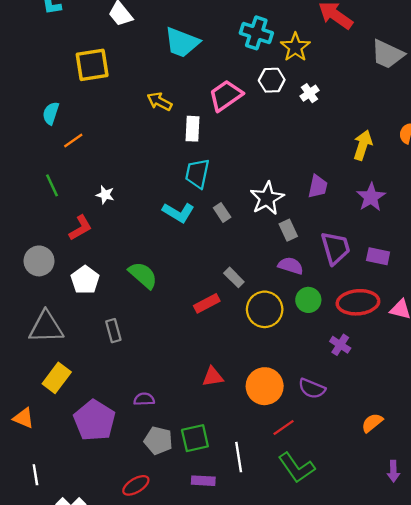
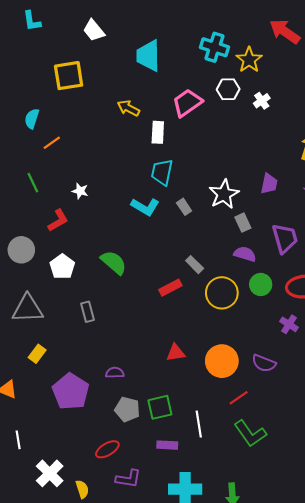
cyan trapezoid: (182, 42) -> (148, 56), turned 68
yellow rectangle: (57, 378) -> (37, 354), size x0.7

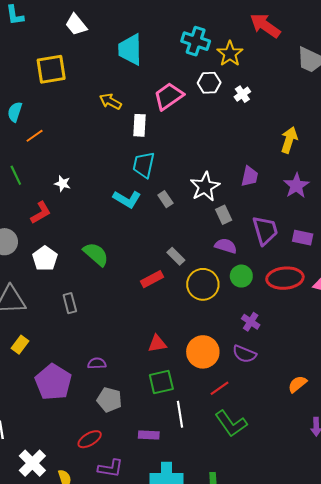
purple cross: (289, 324) -> (251, 322), moved
green square: (160, 407) -> (161, 382), moved

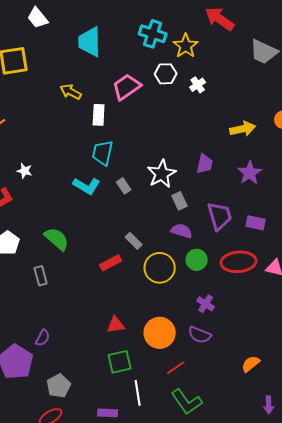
yellow arrow: (289, 140) -> (243, 129), turned 60
gray rectangle: (70, 303) -> (41, 276), moved
purple semicircle: (97, 363) -> (43, 338), moved, turned 120
gray pentagon: (109, 400) -> (59, 386), moved, turned 30

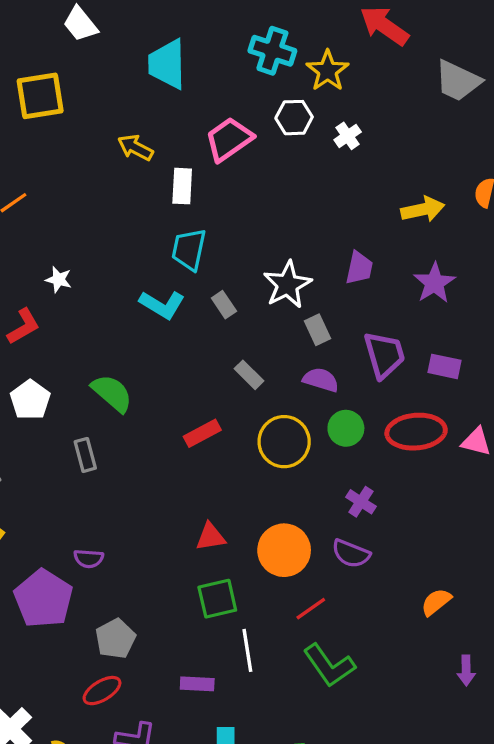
gray rectangle: (134, 241) -> (249, 375), moved
purple semicircle: (43, 338) -> (89, 559), turned 66

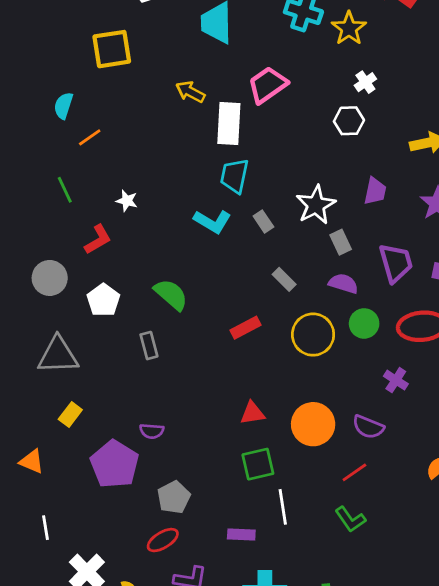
white hexagon: (294, 118) -> (349, 121), moved
white rectangle: (182, 186) -> (229, 124), size x1.4
purple cross: (361, 502) -> (396, 380), moved
red line: (311, 609) -> (354, 472), moved
green L-shape: (329, 665) -> (350, 519), size x0.7

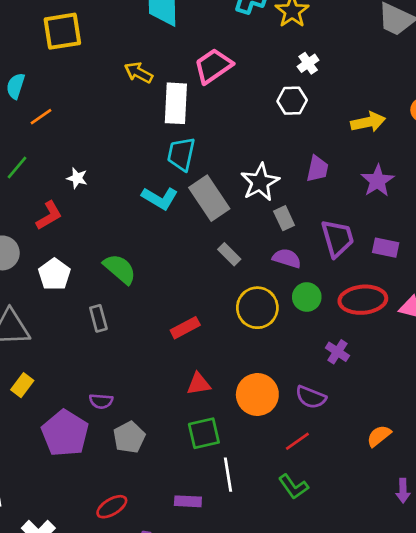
green line: (65, 190) -> (17, 167), turned 65
gray rectangle: (263, 221) -> (209, 198), size x2.0
red rectangle: (245, 328) -> (185, 328), moved
gray pentagon: (174, 497) -> (129, 437), moved

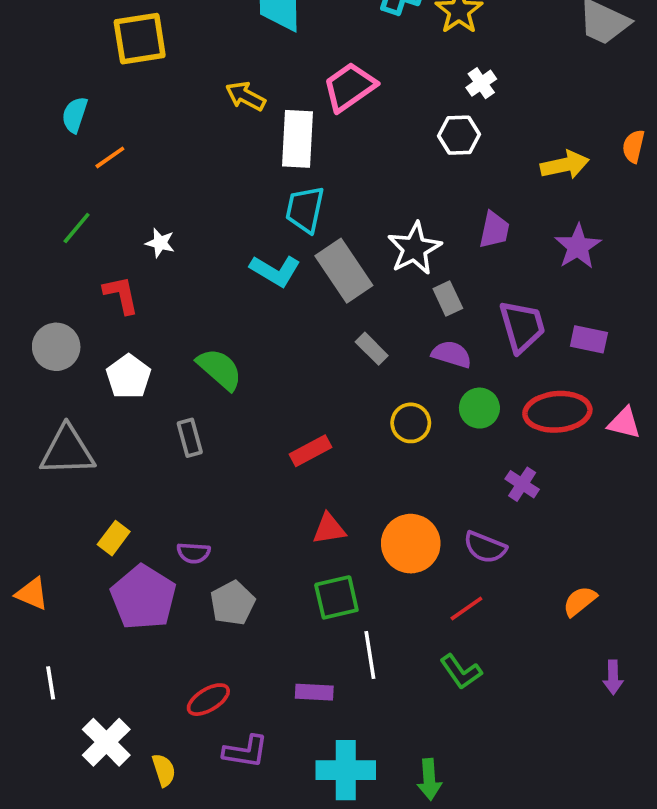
red L-shape: (49, 216) -> (121, 295), turned -72
yellow circle: (257, 308) -> (411, 423), size x0.7
yellow rectangle: (22, 385) -> (114, 538), moved

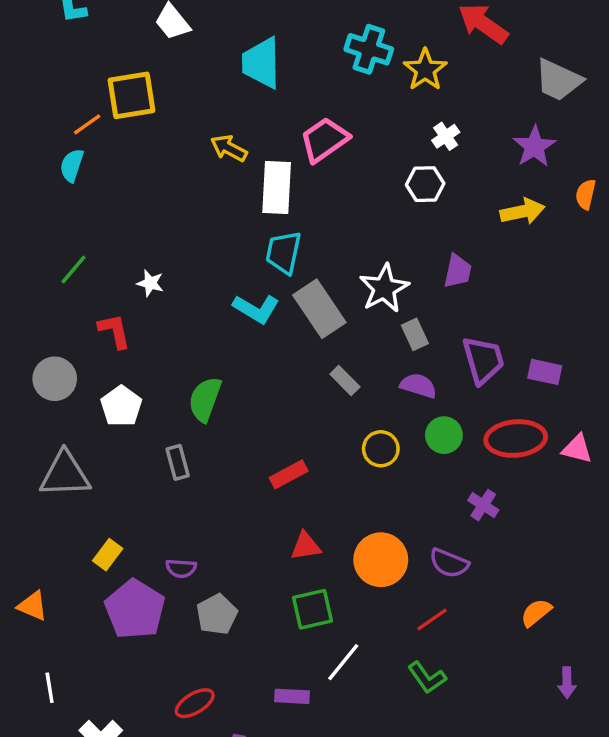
orange line: (110, 157) -> (87, 124), moved
purple star: (578, 247) -> (534, 147), moved
green semicircle: (220, 369) -> (205, 399), turned -111
white line: (370, 655) -> (343, 662), turned 48

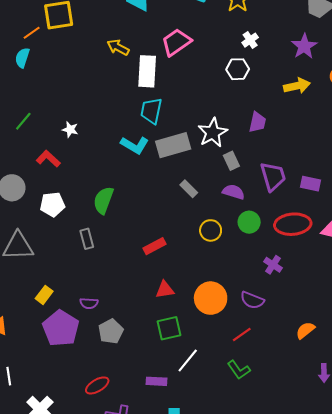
gray rectangle: (319, 309) -> (173, 145), turned -72
red L-shape: (114, 331) -> (48, 159), turned -35
white pentagon: (121, 406) -> (52, 204), turned 30

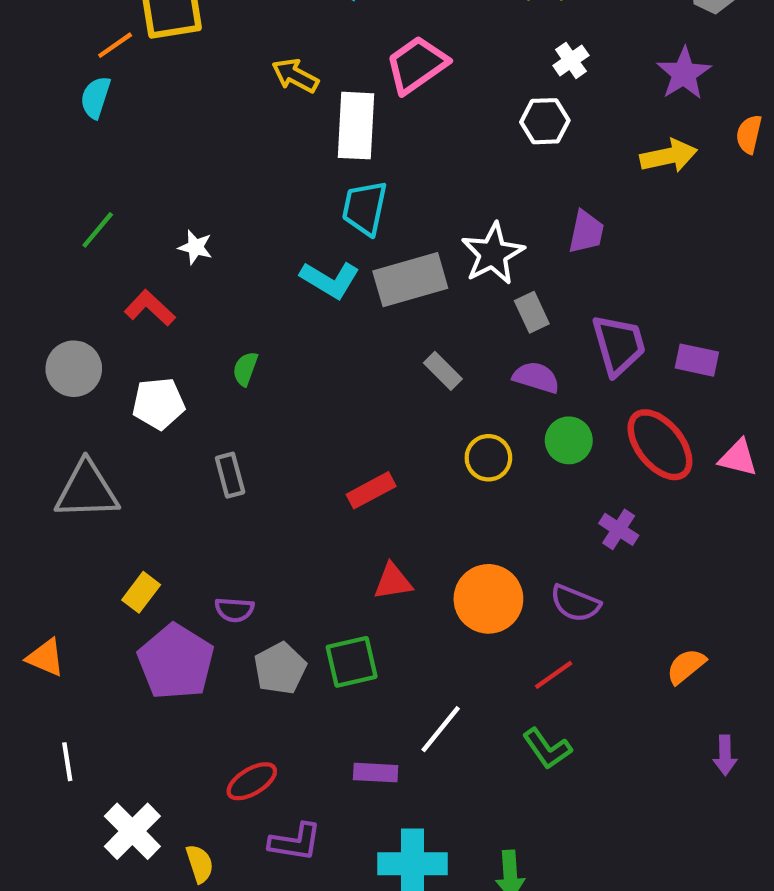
green semicircle: (103, 200) -> (245, 369), moved, size x0.6
red ellipse: (293, 224) -> (660, 445), turned 56
green square: (169, 328) -> (352, 662), moved

